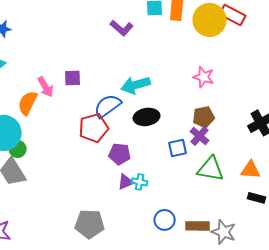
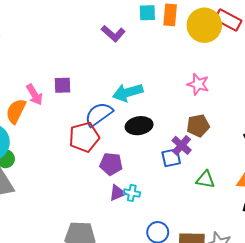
purple cross: (200, 136) -> (182, 145), moved
green triangle: (211, 169) -> (205, 179), size x0.7

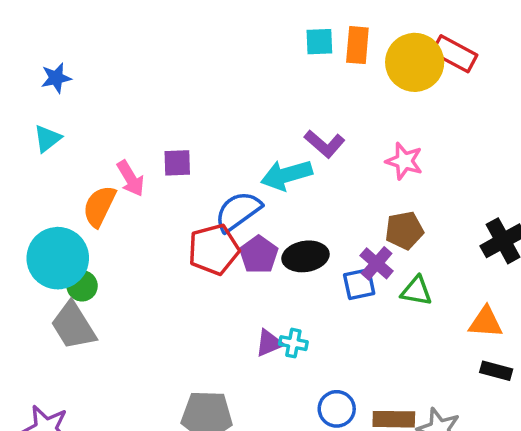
purple L-shape: (113, 33) -> (325, 144), moved
black ellipse: (139, 126) -> (306, 256), moved
purple pentagon: (111, 164) -> (259, 255), moved, turned 30
green triangle: (205, 179) -> (416, 291), moved

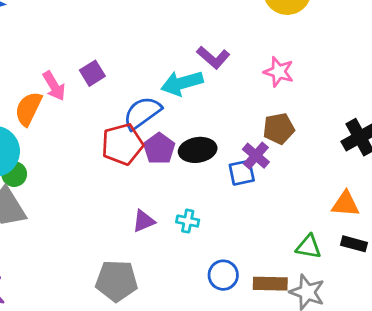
purple square: (177, 163) -> (92, 73), turned -30
green triangle: (416, 291) -> (309, 247), moved
purple triangle: (269, 343) -> (144, 221), moved

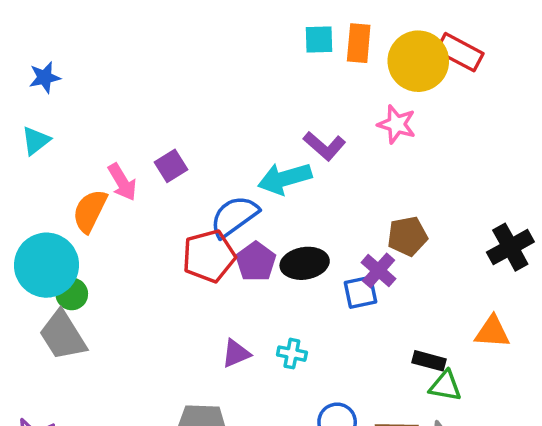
pink star: (279, 72) -> (397, 124), moved
black rectangle: (354, 244) -> (429, 361), moved

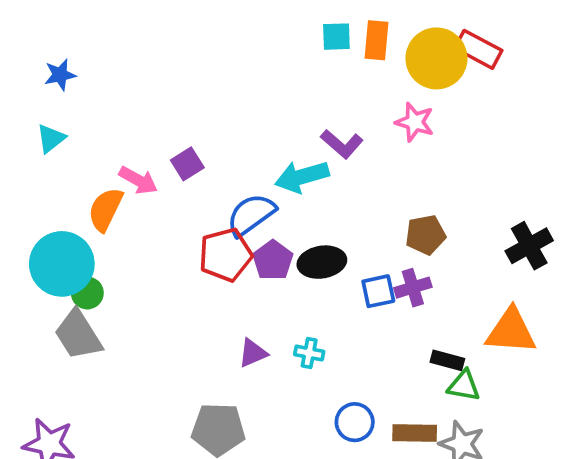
pink arrow: (122, 182) -> (138, 180), turned -30
purple cross: (379, 271) -> (413, 288), moved, turned 32
orange triangle: (492, 332) -> (511, 331), size x1.4

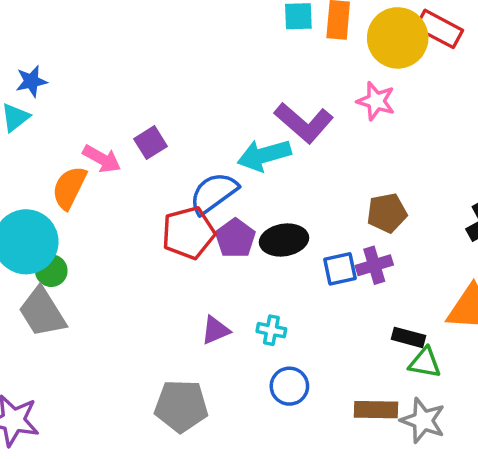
blue star: (60, 75) -> (31, 81), moved
purple L-shape: (342, 144) -> (304, 123), size x1.4
blue circle: (355, 422) -> (289, 386), moved

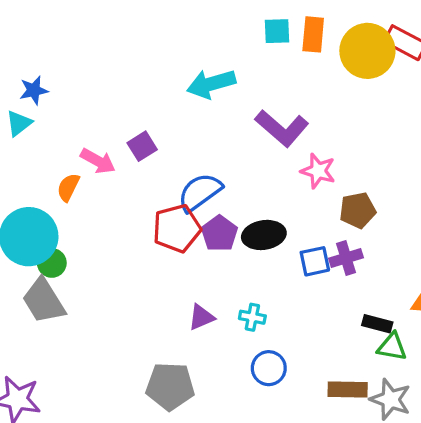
pink star: (376, 101) -> (318, 171), moved
cyan arrow: (264, 155) -> (211, 84), moved
orange semicircle: (69, 188) -> (68, 187), size x0.7

